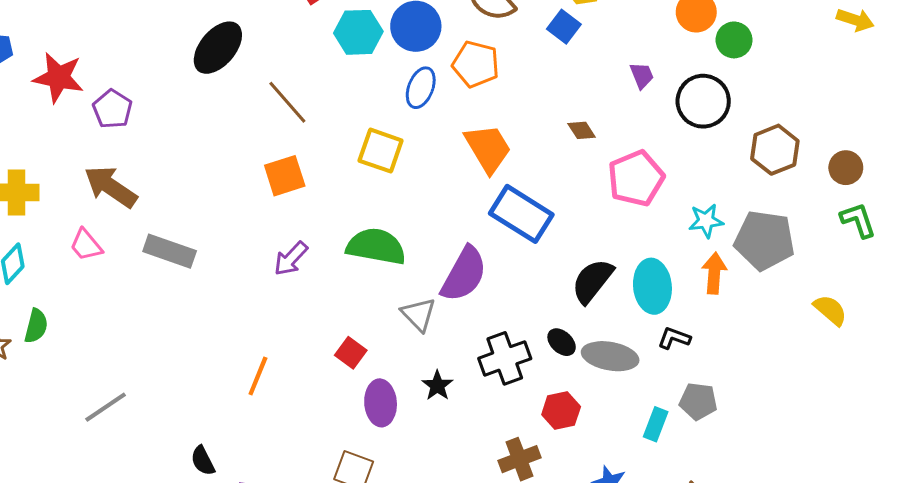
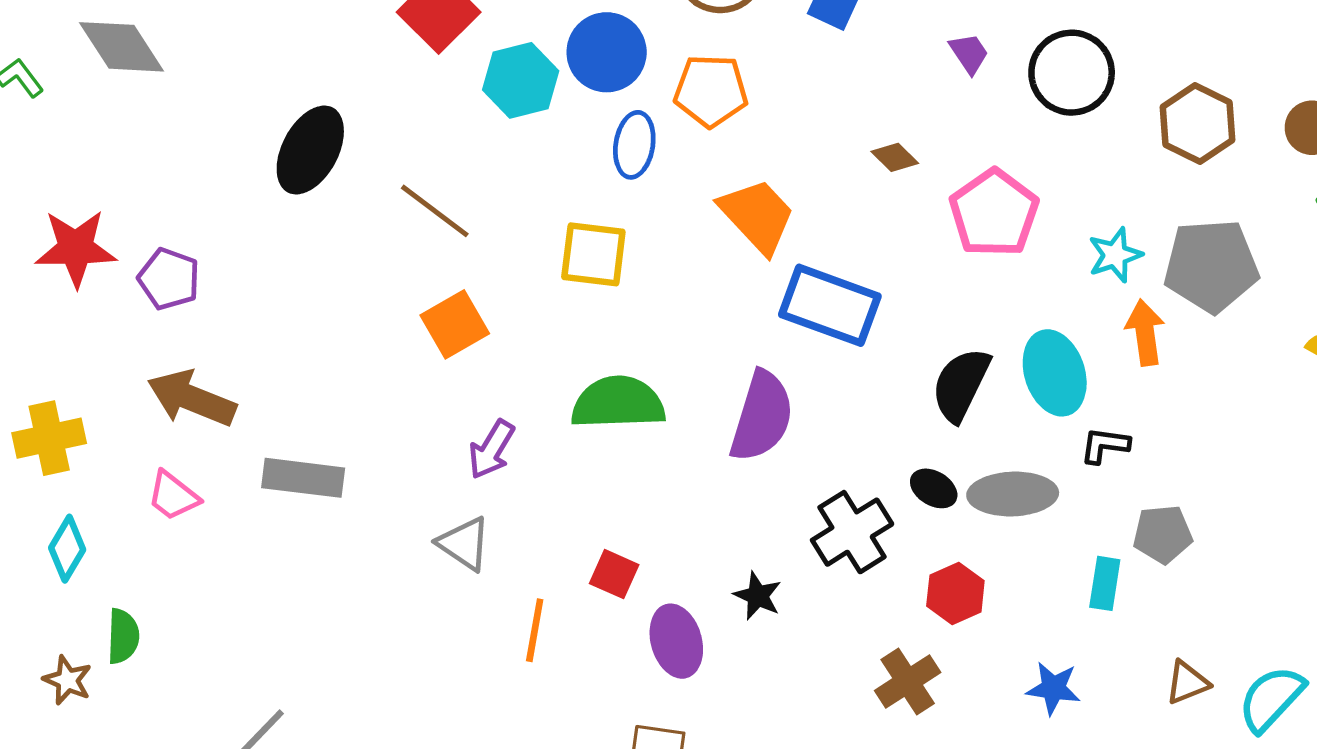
gray triangle: (419, 314) -> (464, 544), moved
orange line: (258, 376) -> (535, 630), moved

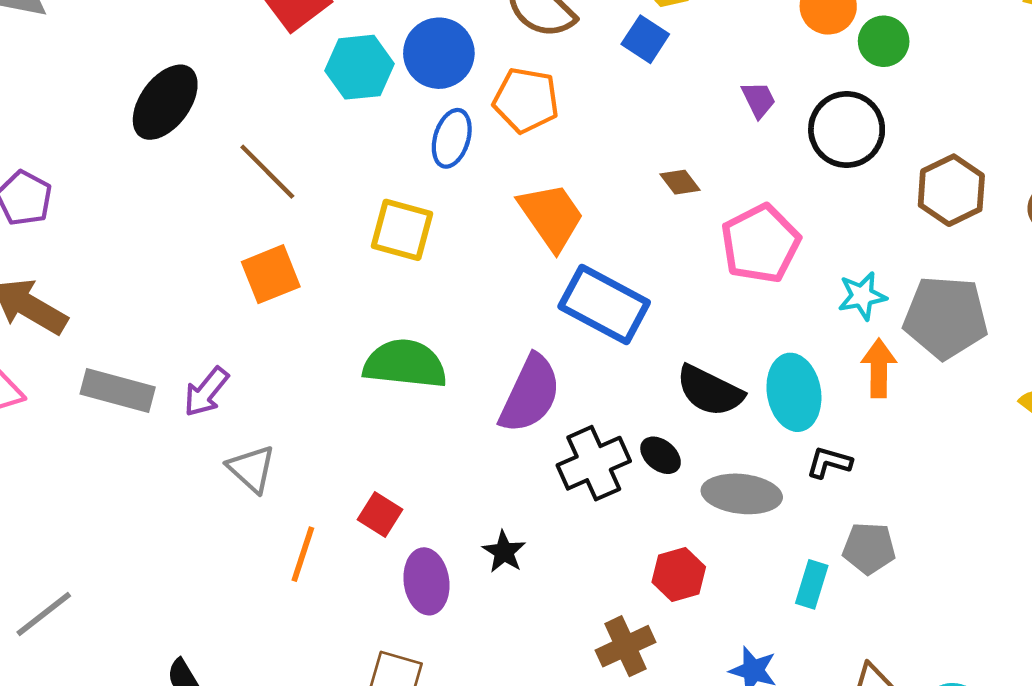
black semicircle: (961, 385) -> (710, 391), turned -98
purple arrow: (491, 449) -> (206, 392), moved
black ellipse: (934, 488) -> (661, 455), moved
black cross: (852, 532) -> (594, 463), moved

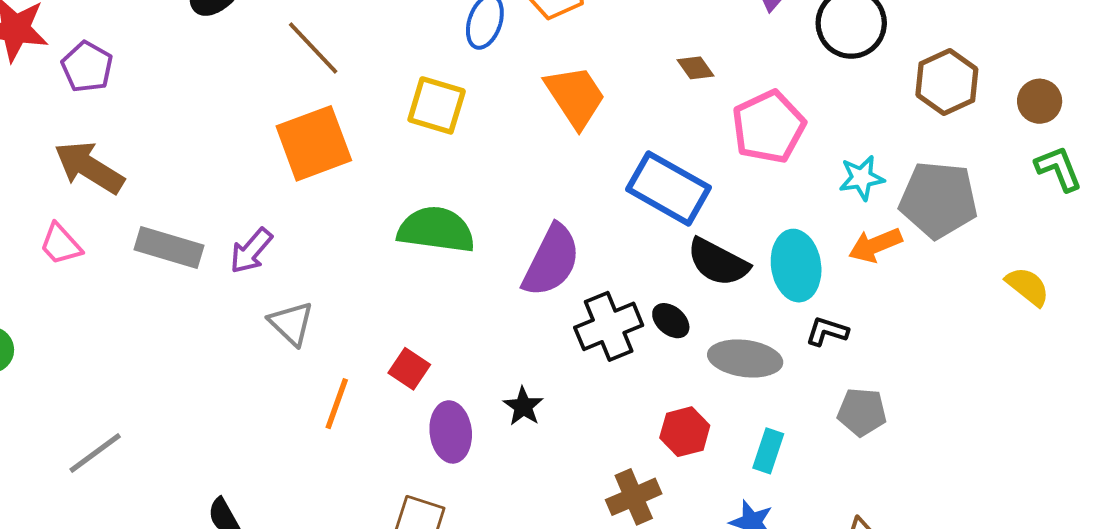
orange square: (271, 274) -> (314, 143), size x1.4
blue rectangle: (604, 304) -> (669, 188), moved
orange arrow: (879, 368) -> (875, 245), turned -114
cyan rectangle: (812, 584) -> (768, 451), moved

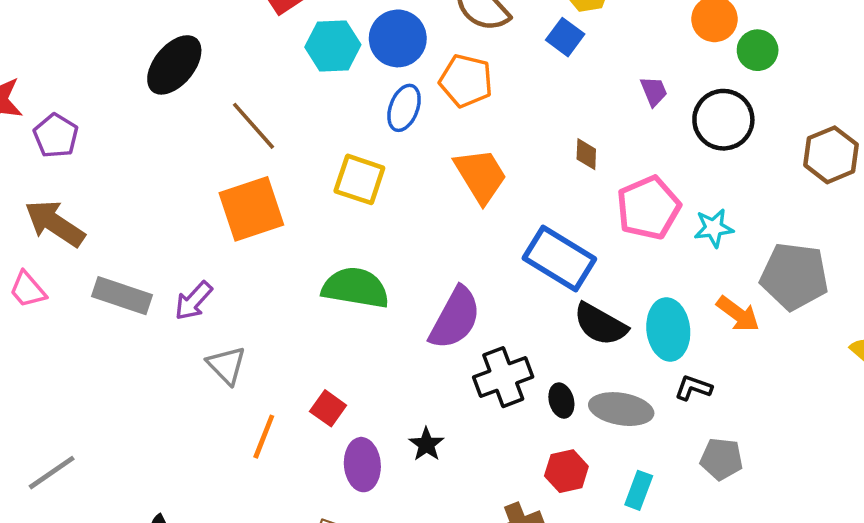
brown diamond: (695, 68) -> (586, 154), turned 36
brown hexagon: (947, 82) -> (831, 155), moved
cyan star: (862, 178) -> (714, 228), moved
orange arrow: (875, 245) -> (738, 314), turned -123
black ellipse: (671, 321) -> (561, 401), moved, turned 32

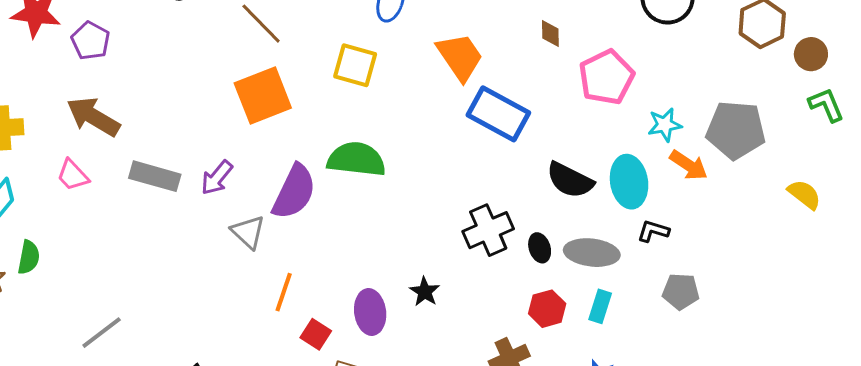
cyan star: (714, 228) -> (665, 125), moved
blue rectangle: (559, 259) -> (498, 114), moved
purple semicircle: (455, 318) -> (294, 192), moved
red square: (328, 408) -> (316, 334), moved
cyan rectangle: (639, 490) -> (600, 306), moved

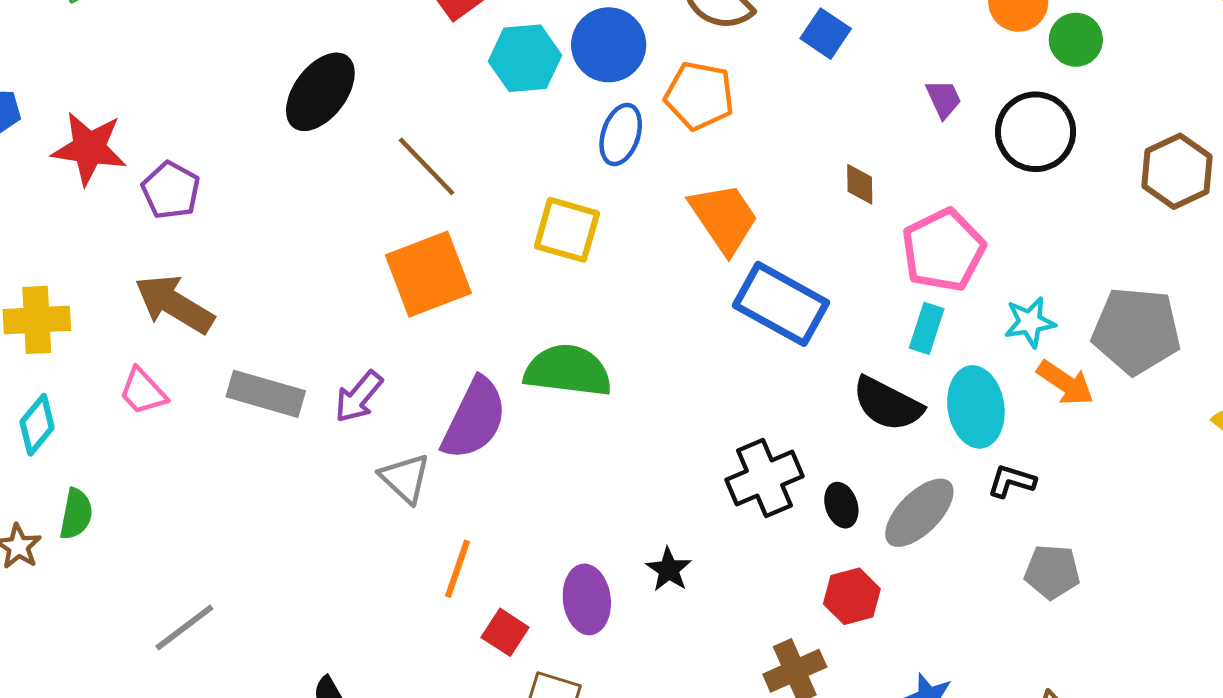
gray ellipse: (592, 253) -> (919, 513), turned -52
cyan rectangle: (600, 306) -> (927, 328), moved

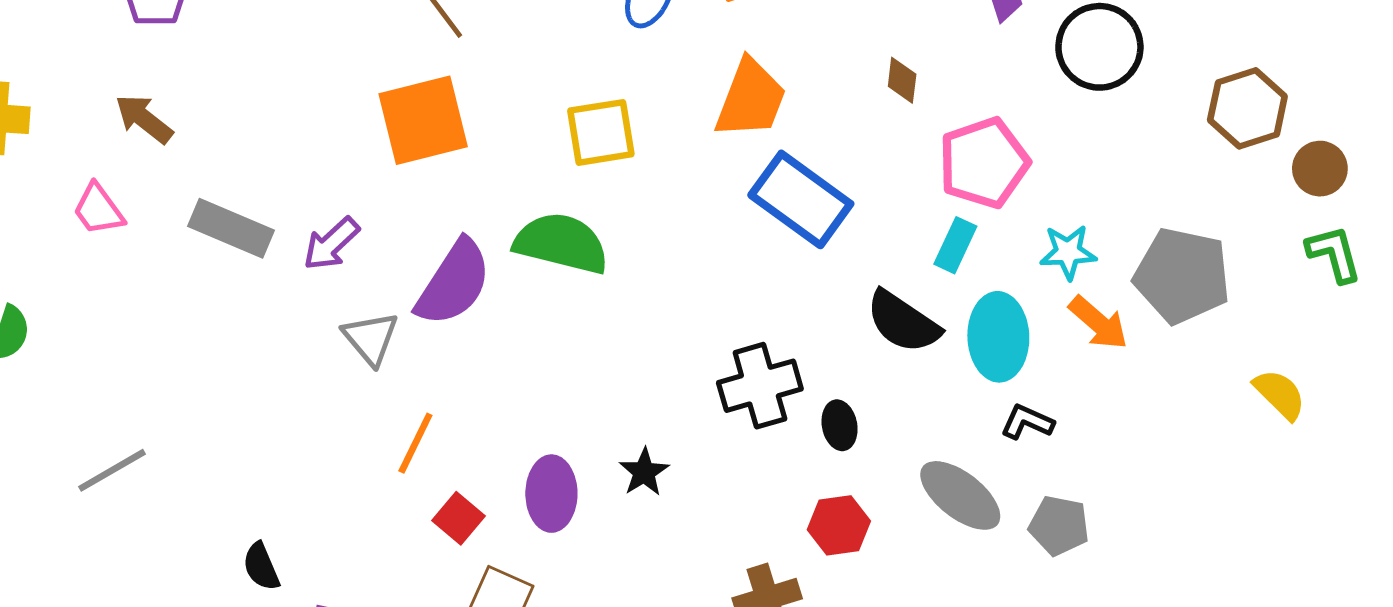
orange trapezoid: (724, 218) -> (751, 99), turned 48
yellow square: (567, 230) -> (601, 132), moved, turned -32
brown arrow: (174, 304) -> (144, 119), size x0.7
gray ellipse: (919, 513) -> (960, 495), moved, turned 76

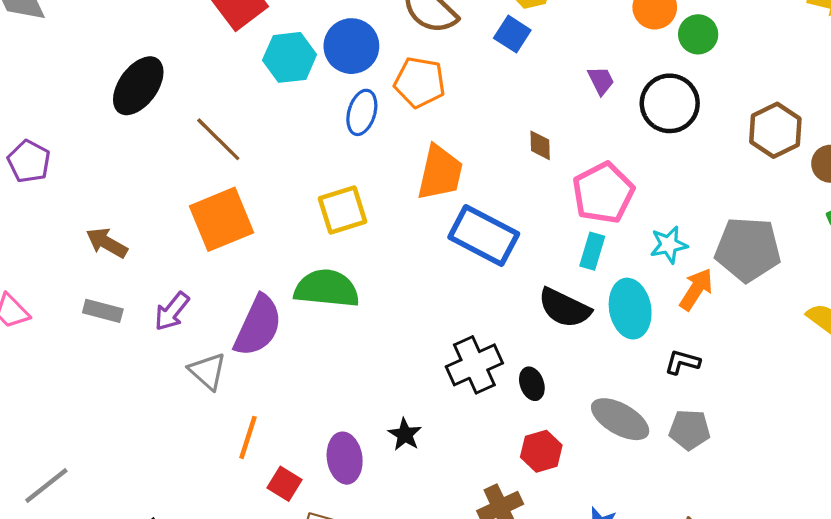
brown arrow: (144, 119) -> (107, 243), moved
gray rectangle: (231, 228) -> (103, 311), size x0.7
orange arrow: (1098, 323) -> (696, 289), turned -90
black L-shape: (1027, 422) -> (682, 362), moved

